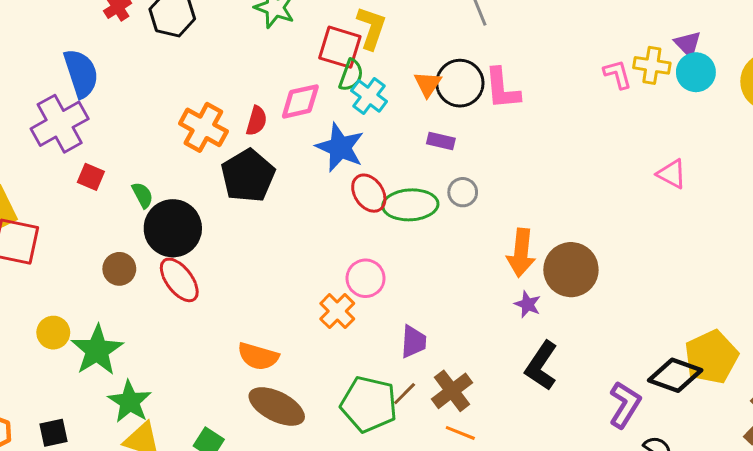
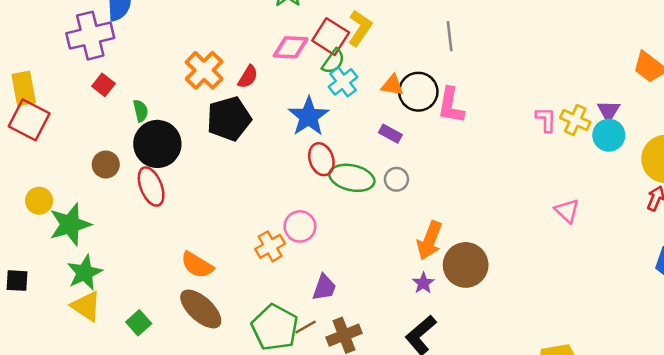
orange triangle: (428, 84) -> (392, 85), turned 50
pink diamond: (300, 101) -> (291, 47), moved

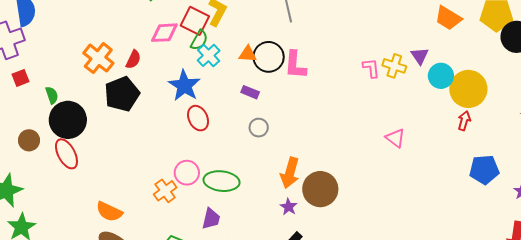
red square: (103, 85) -> (20, 78), turned 36
cyan circle: (609, 135) -> (441, 76), moved
green ellipse: (352, 178) -> (222, 181), moved

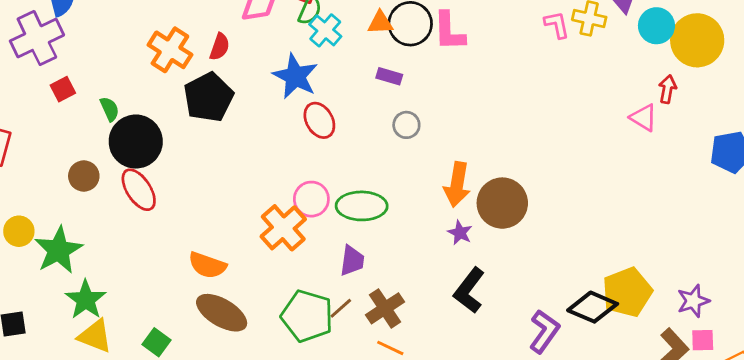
red arrow: (464, 121) -> (667, 89), moved
pink triangle: (395, 138) -> (644, 118), moved
orange cross: (165, 191) -> (283, 228), size x1.4

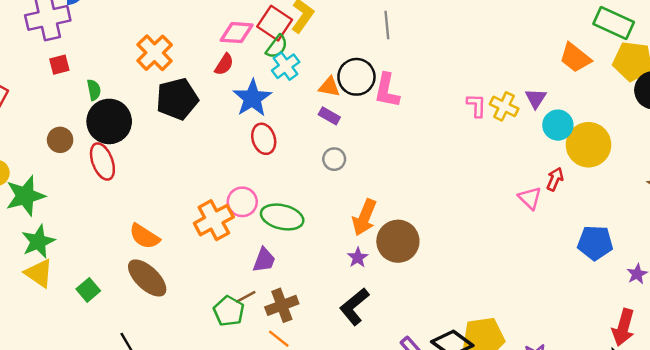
orange triangle: (380, 23) -> (329, 87), moved
red semicircle: (220, 47) -> (224, 64), moved
green pentagon: (307, 316) -> (229, 311), moved, size x0.7

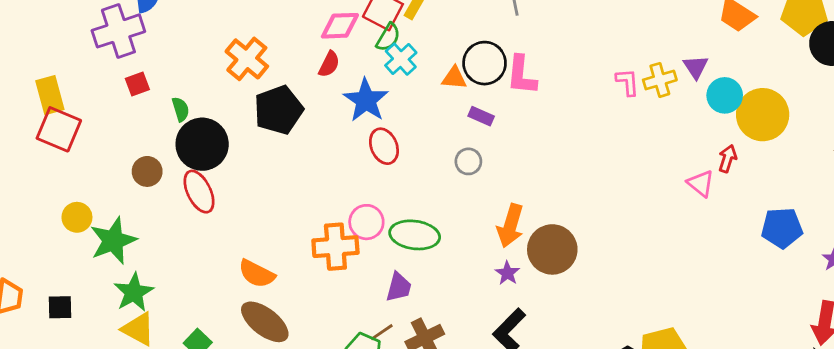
yellow cross: (504, 106) -> (660, 80), turned -36
purple rectangle: (329, 116) -> (481, 116), moved
orange cross: (214, 220) -> (335, 247), turned 30

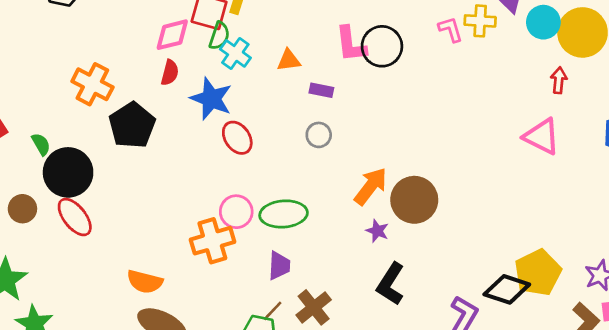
black circle: (485, 63) -> (382, 46), moved
yellow cross: (660, 80) -> (480, 21), turned 32
pink triangle: (701, 183) -> (542, 136), moved, size x1.4
orange arrow: (510, 226) -> (371, 186), turned -147

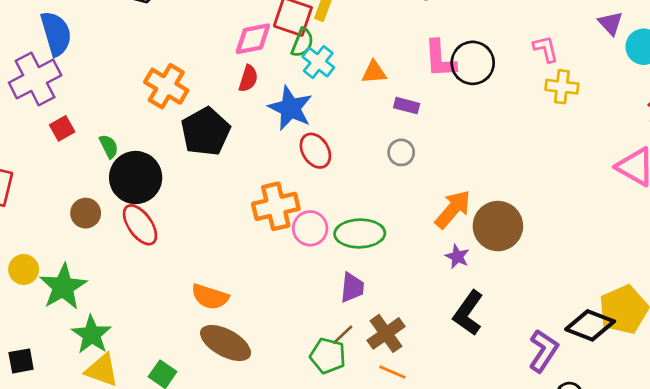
yellow cross: (480, 21) -> (562, 87), moved
orange cross: (212, 241) -> (276, 206), moved

